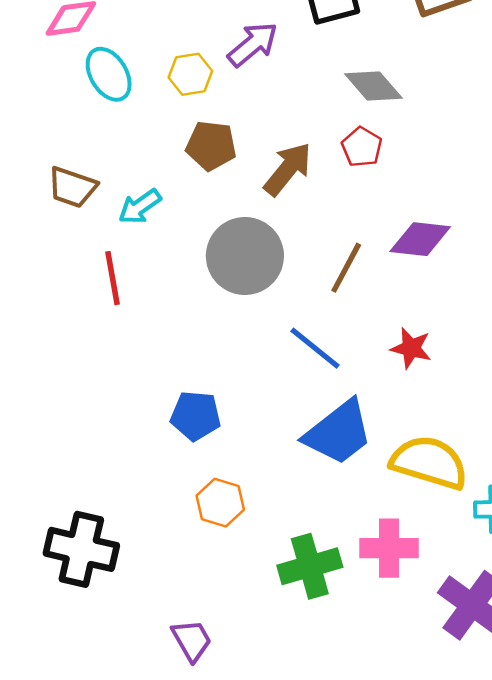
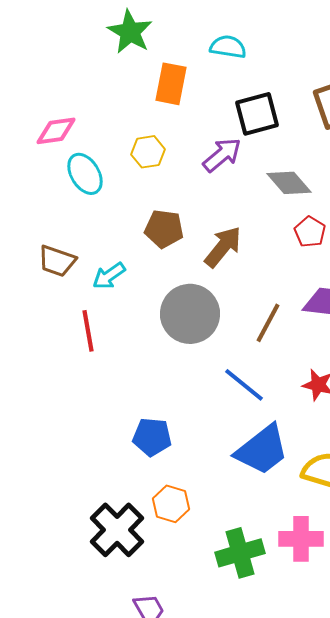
purple arrow: (253, 44) -> (222, 155), moved
yellow hexagon: (190, 74) -> (148, 152), moved
red pentagon: (362, 147) -> (310, 232), moved
black cross: (81, 549) -> (117, 530), moved, turned 32

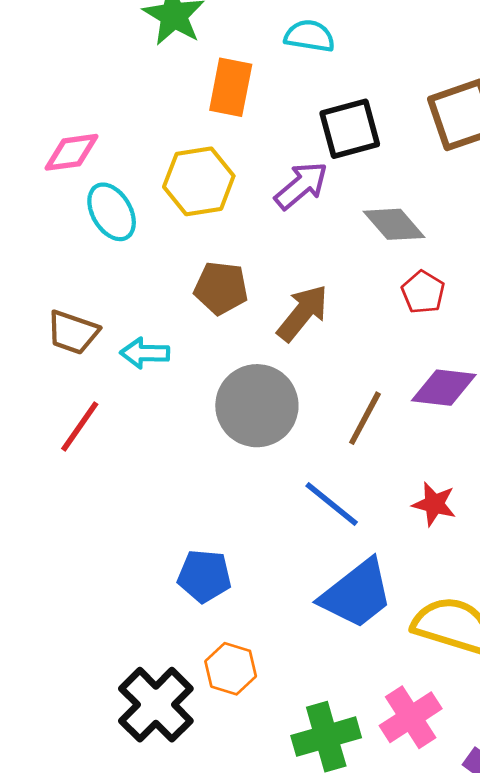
yellow hexagon: (148, 152) -> (199, 181), size x1.5
cyan arrow: (109, 276) -> (145, 353), turned 36
red line: (88, 331) -> (80, 426), moved, turned 45
pink cross: (301, 539) -> (411, 717), turned -33

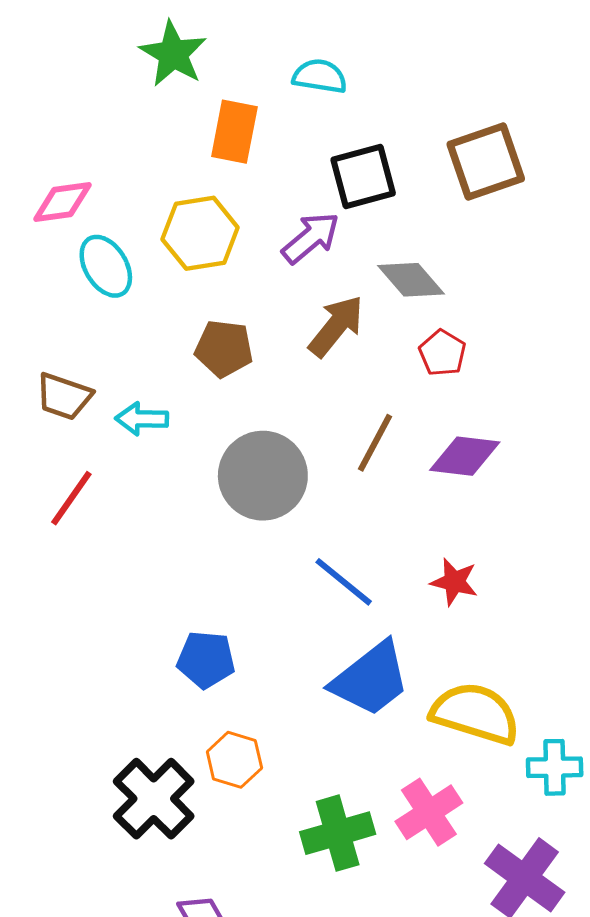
brown arrow: (303, 313) -> (336, 326), moved
brown line: (365, 418) -> (375, 443), moved

